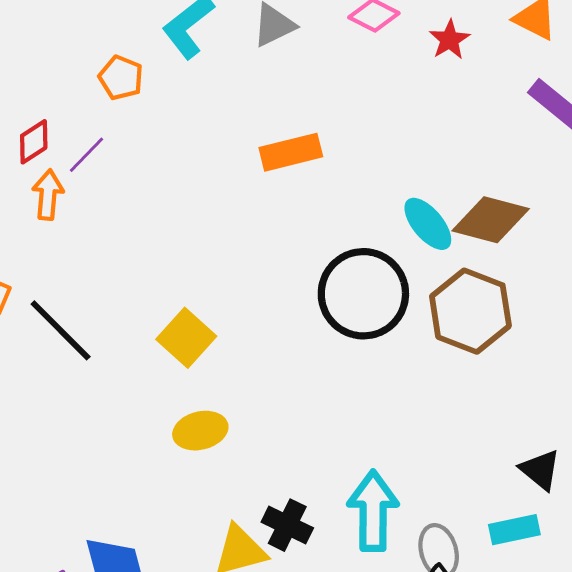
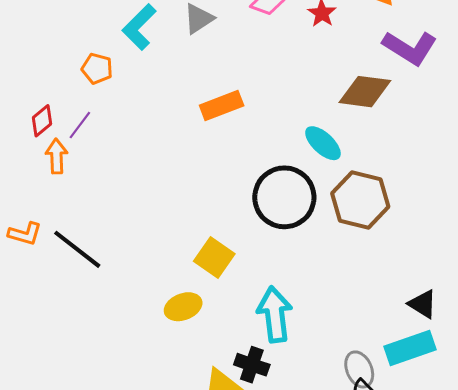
brown diamond: (491, 220) -> (365, 92), moved
yellow square: (186, 338) -> (214, 257), moved
cyan arrow: (373, 511) -> (275, 314), moved
cyan rectangle: (514, 530) -> (410, 348), size x1.4

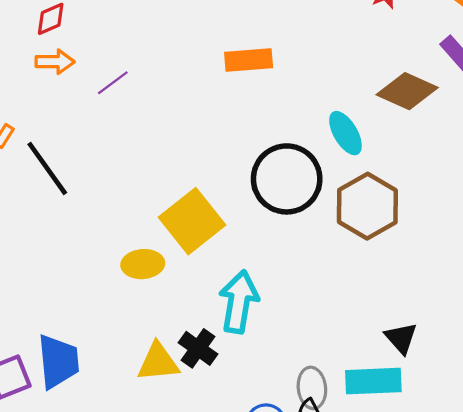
purple line: (80, 125) -> (113, 83), moved
orange arrow: (57, 156) -> (55, 62), turned 76
yellow square: (214, 257) -> (192, 221), size x1.4

